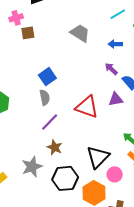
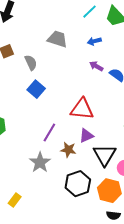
gray semicircle: (45, 97) -> (31, 63), moved
purple triangle: (116, 99) -> (86, 136), moved
brown star: (55, 147) -> (68, 150), moved
gray star: (32, 167) -> (40, 162), moved

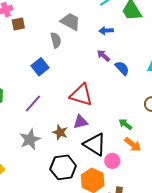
gray semicircle: (31, 63) -> (56, 40), moved
purple line: (49, 133) -> (33, 103), moved
black triangle: (105, 155) -> (95, 144), turned -40

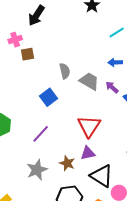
gray trapezoid: (70, 22) -> (89, 81), moved
red triangle: (81, 95) -> (89, 126), turned 45

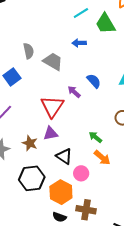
purple arrow: (112, 87) -> (74, 92), moved
black triangle: (102, 176) -> (64, 156), size x0.7

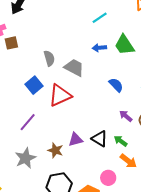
green trapezoid: (105, 24) -> (124, 45), moved
purple arrow: (74, 92) -> (126, 116), moved
red triangle: (52, 106) -> (60, 95), moved, turned 35
black triangle: (64, 156) -> (100, 139), moved

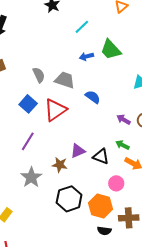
blue semicircle: (116, 85) -> (93, 97), moved
black triangle: (100, 139) -> (101, 156), moved

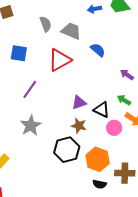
blue square: (28, 104) -> (19, 53), moved, turned -36
brown star: (60, 165) -> (79, 126), moved
pink circle: (116, 183) -> (114, 128), moved

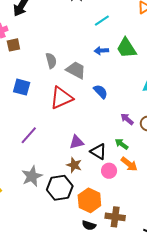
purple line: (30, 89) -> (29, 135), moved
gray star: (31, 126) -> (32, 176), moved

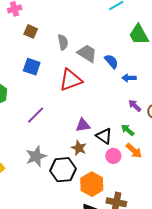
brown square: (13, 45) -> (31, 31), moved, turned 32
blue arrow: (101, 51) -> (129, 78), moved
blue semicircle: (101, 92) -> (111, 61), moved

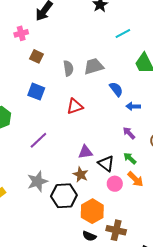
gray trapezoid: (87, 53) -> (94, 66), moved, turned -50
red triangle: (71, 80) -> (75, 106), size x0.7
purple arrow: (135, 106) -> (129, 133), moved

